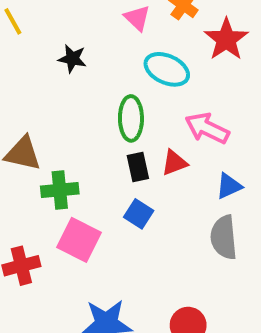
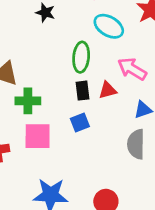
blue square: (139, 214) -> (80, 122), turned 30
pink square: (79, 240) -> (38, 136), turned -32

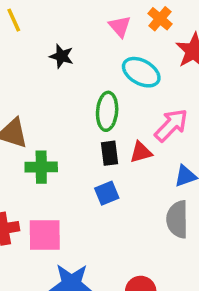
pink arrow: (132, 69) -> (171, 125), turned 104
pink square: (38, 136) -> (45, 235), moved

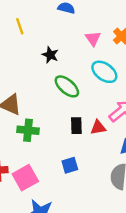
green ellipse: (107, 111) -> (67, 86), moved, turned -60
blue square: (107, 193) -> (70, 165), moved
pink square: (45, 235) -> (25, 178), turned -35

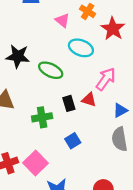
black star: (50, 55) -> (18, 56), moved, size x1.5
red triangle: (98, 127) -> (89, 100), turned 42
green cross: (28, 130) -> (42, 117), moved

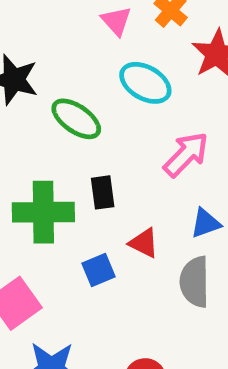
red triangle: (89, 100) -> (144, 243), moved
green cross: (42, 117) -> (43, 212), size x1.4

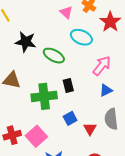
blue triangle: (206, 223) -> (106, 90), moved
red triangle: (144, 243) -> (90, 129), moved, turned 40

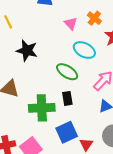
green ellipse: (54, 56) -> (67, 72), moved
blue square: (70, 118) -> (67, 132), size x1.5

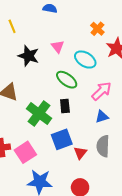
pink triangle: (71, 23) -> (58, 47), moved
green cross: (42, 108) -> (39, 113), turned 35

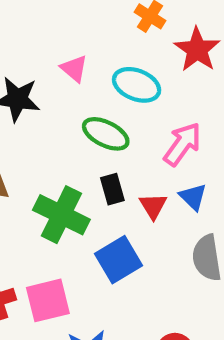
blue triangle: (102, 117) -> (193, 197), turned -48
pink square: (25, 152) -> (48, 300), turned 30
red triangle: (80, 153) -> (153, 206), moved

